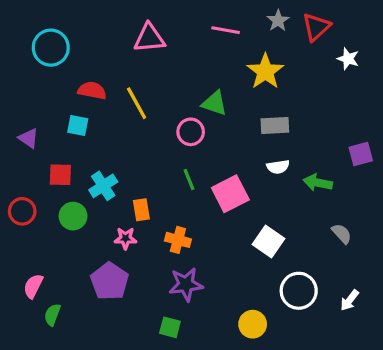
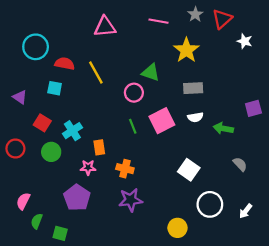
cyan circle: (51, 48) -> (36, 47), moved
red square: (60, 175) -> (42, 123), turned 30
pink square: (230, 194) -> (162, 121), moved
green square: (170, 327) -> (60, 233), moved

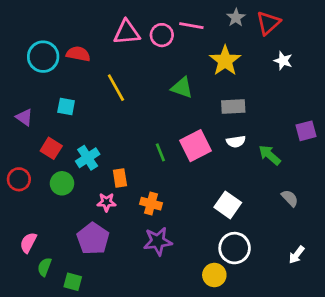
white star: (245, 41) -> (283, 61), moved
red semicircle: (65, 64) -> (78, 54), moved
pink circle: (134, 93) -> (162, 35), moved
green arrow: (223, 128) -> (270, 155), turned 30
white circle: (210, 204) -> (235, 248), moved

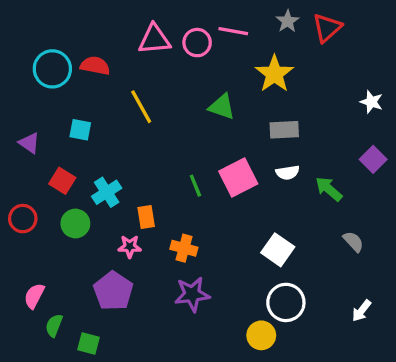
white star: (283, 61) -> (371, 102), moved
purple square: (306, 131) -> (373, 159), turned -30

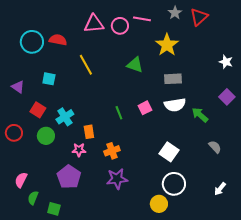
white semicircle: (288, 173) -> (175, 105), size x1.5
pink square: (238, 177) -> (145, 108), size x0.6
orange cross: (184, 248) -> (112, 151), turned -35

